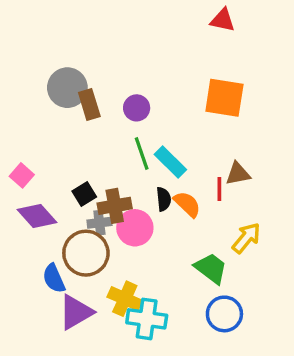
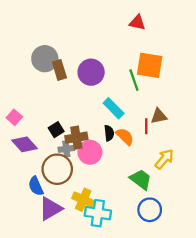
red triangle: (223, 20) -> (137, 23), moved
purple circle: (137, 108) -> (91, 72), size x1.5
green line: (142, 153) -> (134, 80), moved

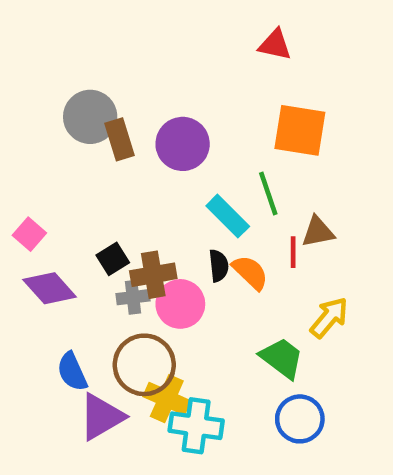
green line: (134, 80) -> (268, 194), moved
brown circle: (57, 169) -> (144, 365), moved

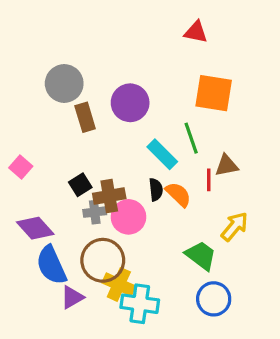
brown rectangle: (119, 139) -> (85, 117), moved
purple diamond: (50, 288) -> (35, 228), moved
blue semicircle: (72, 372) -> (51, 265), size x1.4
purple triangle: (101, 417) -> (72, 297), size x0.7

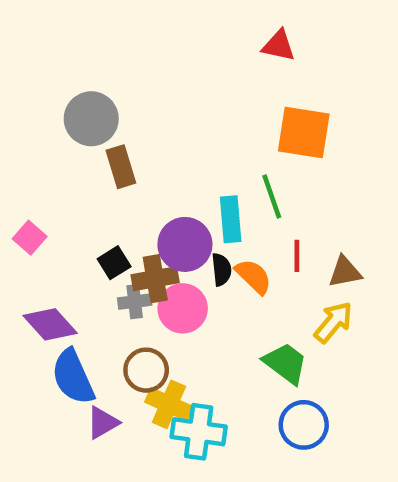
purple circle: (130, 103) -> (185, 244), moved
cyan rectangle: (162, 154) -> (231, 219), turned 40
brown triangle: (227, 165) -> (345, 272), moved
brown circle: (103, 260) -> (146, 370), size x0.7

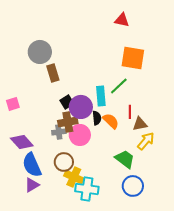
green line: (272, 196) -> (119, 86), turned 66
pink square: (30, 238) -> (13, 104), turned 32
black square: (114, 263) -> (67, 102), moved
brown triangle: (345, 272) -> (140, 124), moved
purple triangle: (103, 423) -> (32, 185), moved

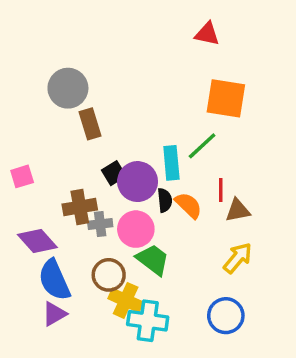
brown cross: (68, 122) -> (80, 207), moved
yellow arrow: (146, 141) -> (238, 258), moved
green trapezoid: (125, 159) -> (153, 260), moved

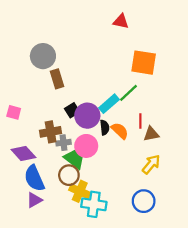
red triangle: (207, 34) -> (121, 21), moved
cyan rectangle: (171, 163) -> (109, 104), turned 54
pink square: (22, 176) -> (14, 112), turned 32
green trapezoid: (153, 260) -> (74, 159), moved

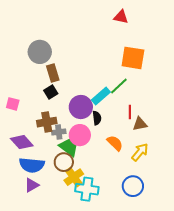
red triangle: (121, 21) -> (121, 17), moved
black square: (72, 110) -> (51, 92), moved
orange semicircle: (120, 131) -> (115, 143), moved
blue semicircle: (34, 178) -> (32, 165), turned -60
yellow cross: (80, 191) -> (74, 177), turned 30

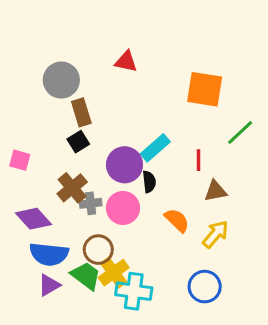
red triangle: (121, 17) -> (126, 62), moved
green line: (119, 86) -> (240, 132), moved
red line: (130, 112) -> (198, 160), moved
brown cross: (47, 122) -> (72, 188), turned -30
green trapezoid: (69, 147) -> (86, 276), moved

